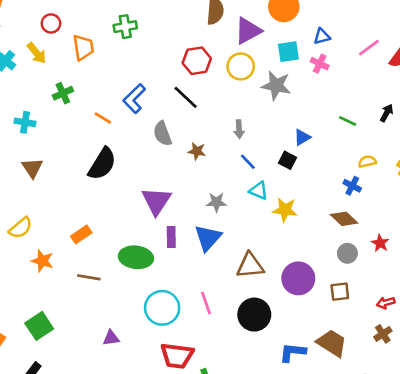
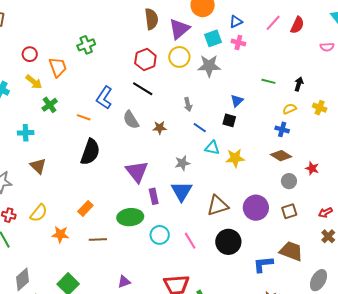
yellow arrow: (37, 53) -> (34, 82), moved
black arrow: (387, 113) -> (299, 84), moved
cyan circle: (162, 308) -> (160, 235), moved, size x0.7

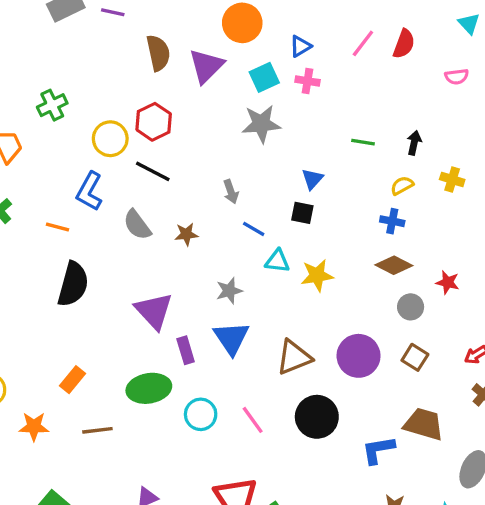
yellow circle: (179, 57) -> (110, 139), moved
brown square: (289, 211) -> (415, 357), turned -35

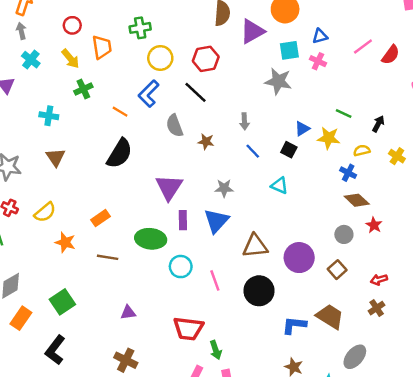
yellow circle: (110, 139) -> (160, 58), moved
cyan triangle: (277, 261) -> (279, 186), moved
brown diamond: (394, 265) -> (357, 200), moved
yellow star: (317, 275) -> (329, 138), moved

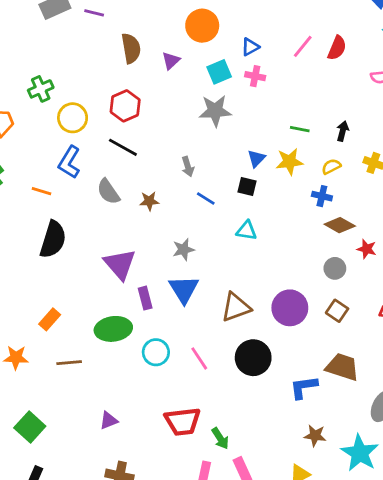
purple triangle: (252, 31) -> (171, 61), size x0.6

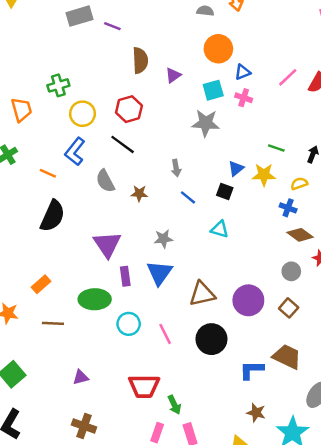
orange circle: (202, 26) -> (218, 49), moved

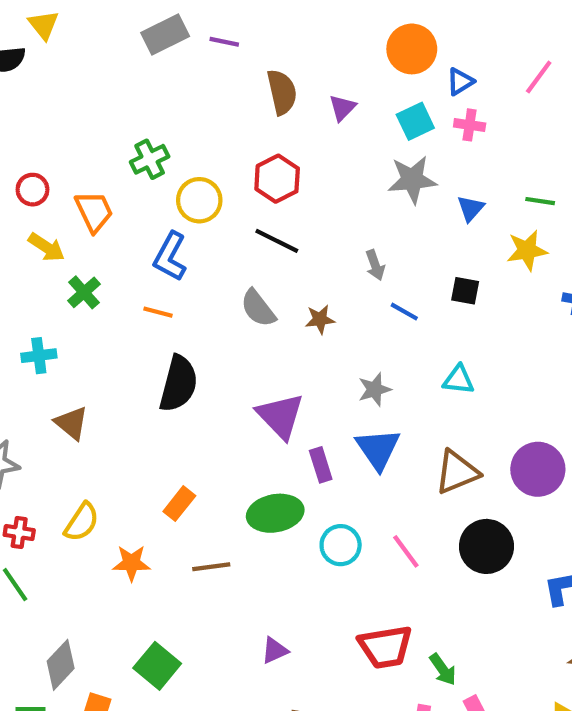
blue L-shape: (75, 151) -> (170, 257), moved
blue triangle: (236, 168) -> (471, 208), moved
cyan triangle: (220, 229) -> (459, 380), moved

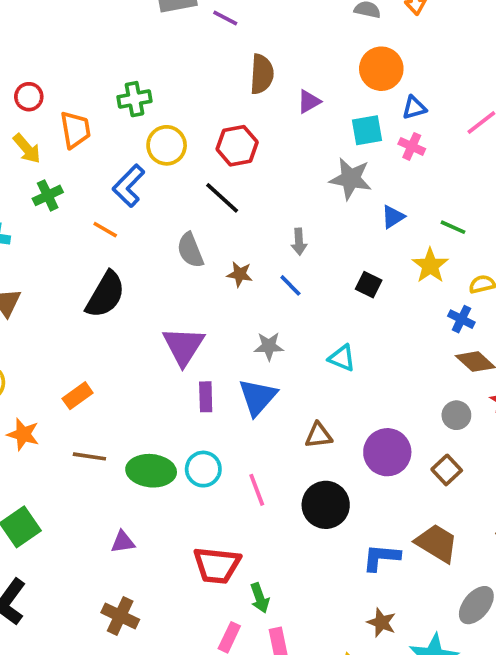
yellow star: (527, 250) -> (430, 266), turned 30
blue line: (404, 312) -> (290, 285), moved
brown triangle: (457, 472) -> (319, 435), size x0.7
green ellipse: (275, 513) -> (151, 471), moved

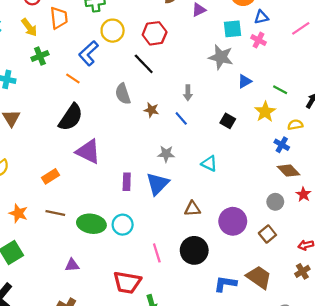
purple triangle: (183, 346) -> (88, 152), moved, turned -40
orange star: (23, 434) -> (18, 213), moved
pink line: (257, 490) -> (157, 253), moved

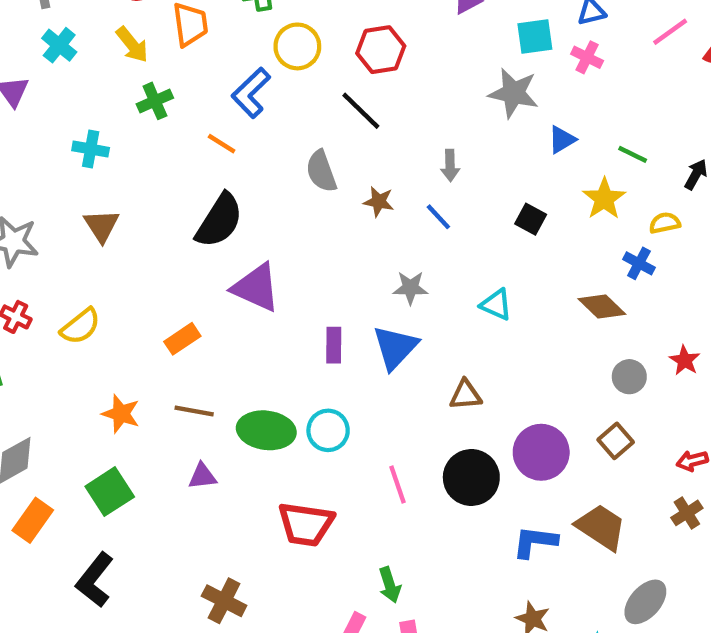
brown diamond: (289, 171) -> (602, 307), moved
purple circle: (233, 221) -> (541, 452), moved
purple triangle: (72, 265) -> (202, 476), moved
red trapezoid: (127, 282) -> (306, 524), moved

